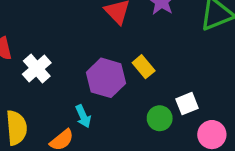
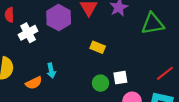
yellow rectangle: (144, 67) -> (98, 47), turned -40
purple hexagon: (106, 78) -> (59, 18), moved

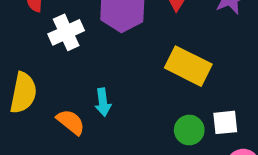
yellow rectangle: (98, 47) -> (188, 66), size x1.6
orange semicircle: (34, 83) -> (71, 122), turned -119

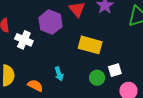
white cross: (66, 32) -> (24, 40), turned -30
cyan arrow: (103, 102) -> (59, 74), moved

